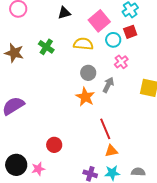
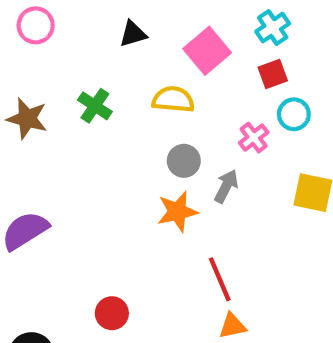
cyan circle: (113, 40) -> (294, 114), moved
orange star: (85, 97) -> (177, 212), turned 30

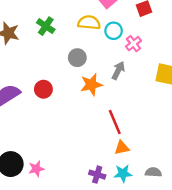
cyan circle: (294, 114) -> (114, 31), moved
gray circle: (184, 161) -> (77, 58), moved
red circle: (112, 313) -> (43, 89), moved

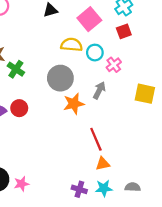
green cross: (46, 26) -> (16, 69), moved
gray circle: (77, 58) -> (60, 78), size x1.5
red circle: (43, 89) -> (19, 108), moved

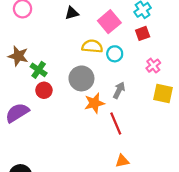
pink cross: (114, 65) -> (153, 66), moved
red circle: (19, 108) -> (44, 90), moved
red line: (96, 139) -> (116, 123), moved

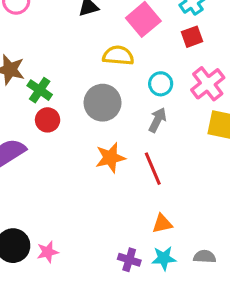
cyan circle: (115, 54) -> (161, 84), moved
pink cross: (153, 66) -> (208, 84), size x1.5
orange star: (94, 103) -> (110, 158), moved

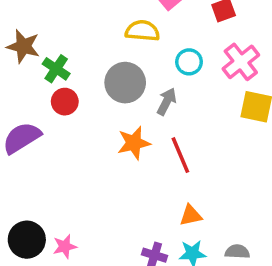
gray arrow: (157, 120) -> (167, 102), moved

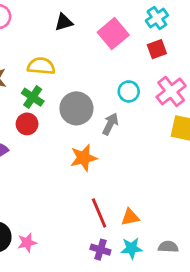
yellow semicircle: (142, 31) -> (41, 66), moved
green cross: (56, 69) -> (33, 97), moved
red line: (180, 155) -> (99, 213), moved

